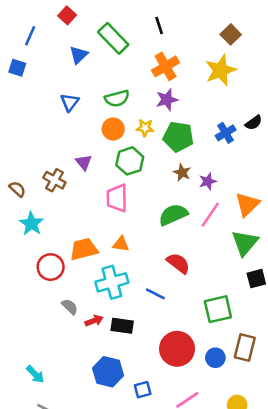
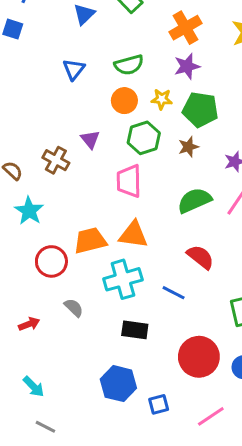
brown star: (182, 172) -> (188, 147), moved, turned 30
orange triangle: (121, 244) -> (133, 235), size x1.5
red arrow: (94, 321) -> (29, 324), moved

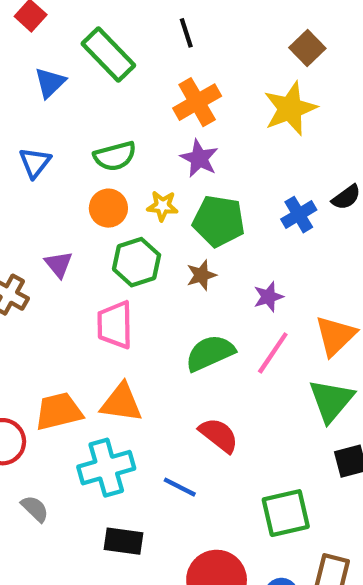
purple star: (187, 66) -> (199, 158), turned -30

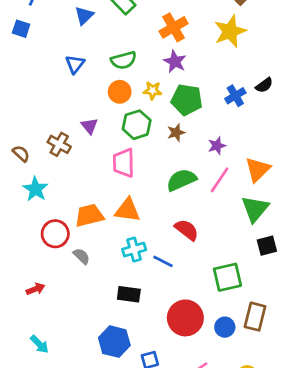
cyan cross: (106, 468) -> (134, 250), moved, size x0.7
gray semicircle: (35, 509) -> (82, 256), moved

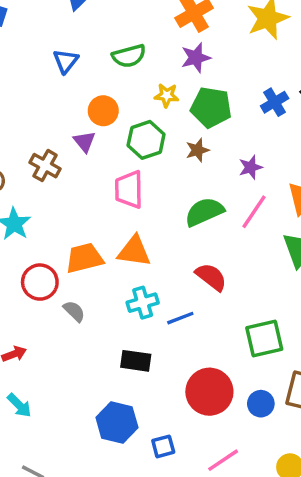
purple star: (175, 62) -> (196, 58), turned 30
orange circle: (120, 92) -> (103, 111), moved
blue line: (163, 261) -> (180, 318), turned -48
cyan arrow: (39, 344) -> (19, 405), moved

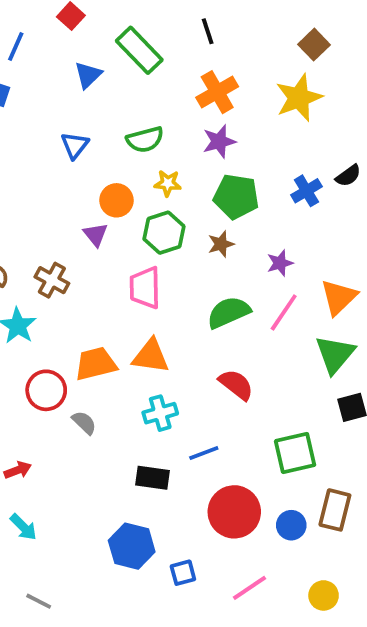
yellow star: (167, 95) -> (168, 183), moved
brown cross: (45, 166) -> (52, 280), moved
blue line: (180, 318) -> (204, 453), moved

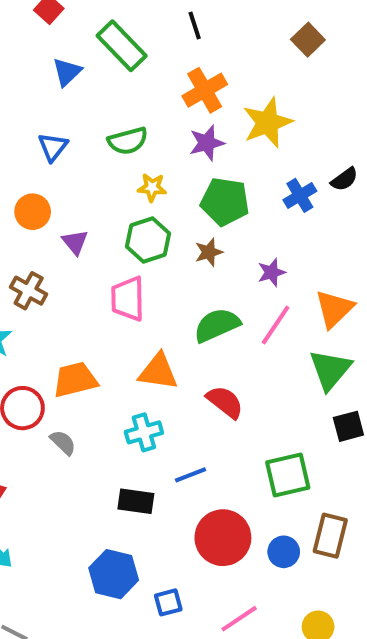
yellow star: (299, 98) -> (267, 123), moved
orange circle: (116, 200) -> (33, 212), moved
orange triangle: (151, 356) -> (158, 372), moved

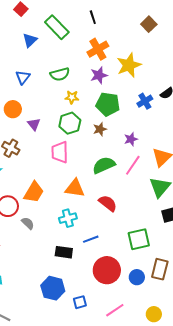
orange trapezoid: (75, 380) -> (34, 192), turned 135

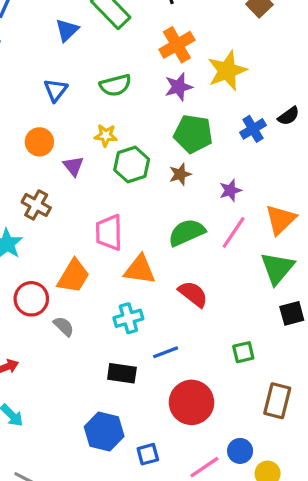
yellow star: (72, 97) -> (106, 135), moved
pink trapezoid: (60, 152) -> (109, 232), moved
green square: (139, 239) -> (243, 352), size x0.6
blue circle: (137, 277) -> (240, 451), moved

